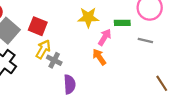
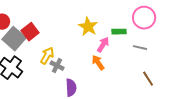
yellow star: (88, 17) -> (88, 27), turned 30
red square: (38, 26) -> (30, 32), moved, turned 30
brown line: (162, 83) -> (148, 79), moved

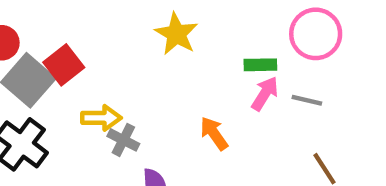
yellow star: (88, 27) -> (176, 34), moved
pink arrow: (103, 45) -> (265, 94), moved
yellow arrow: (47, 56) -> (101, 118), turned 60

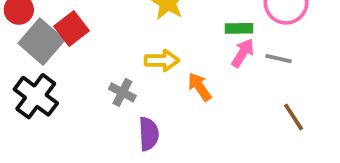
yellow arrow: (101, 118) -> (162, 60), moved

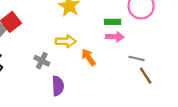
pink arrow: (243, 53) -> (115, 37), turned 60
gray line: (278, 59) -> (137, 58), moved

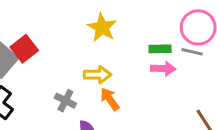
orange arrow: (89, 57) -> (110, 99), moved
gray line: (137, 58) -> (192, 52), moved

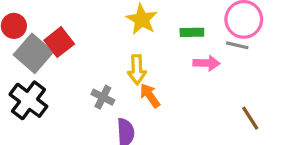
green rectangle: (160, 49) -> (192, 32), moved
yellow arrow: (97, 75) -> (137, 70), turned 88

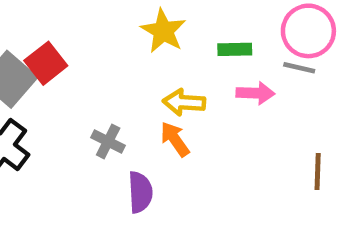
yellow arrow: (137, 70) -> (184, 102), moved, turned 96
brown line: (250, 118) -> (318, 171), turned 35

